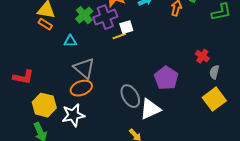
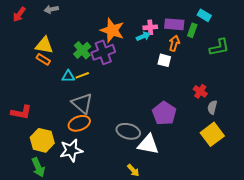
white square: (126, 27) -> (164, 60), moved, turned 32
yellow line: (119, 36) -> (82, 75), moved
gray ellipse: (130, 96) -> (128, 131), turned -45
white triangle: (150, 109) -> (148, 144), turned 35

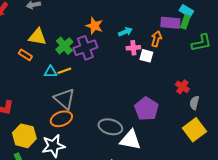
purple rectangle: (174, 24) -> (170, 23), moved
pink cross: (150, 27) -> (133, 48), moved
orange star: (112, 30) -> (94, 26), size x0.7
green rectangle: (192, 30) -> (185, 22), moved
yellow triangle: (44, 45) -> (37, 37), moved

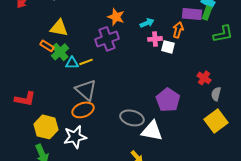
green cross: (64, 46) -> (60, 52), moved

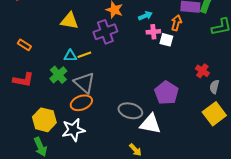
yellow triangle: (59, 28) -> (69, 21), moved
orange rectangle: (47, 46) -> (24, 45), moved
green cross: (60, 52) -> (58, 75), moved
red L-shape: (25, 99) -> (23, 80), moved

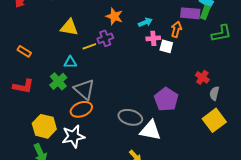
purple cross: (105, 32) -> (105, 38), size x0.7
yellow line: (84, 55) -> (89, 46), moved

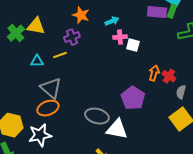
orange arrow: (176, 29) -> (154, 73), moved
yellow line: (89, 46) -> (60, 55), moved
green cross: (58, 81) -> (16, 33), moved

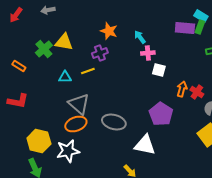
cyan arrow: (112, 21) -> (140, 37), turned -104
white square: (133, 45) -> (159, 70), moved
gray ellipse: (97, 116) -> (114, 122), moved

